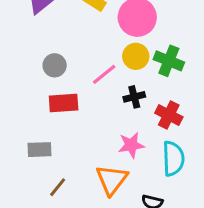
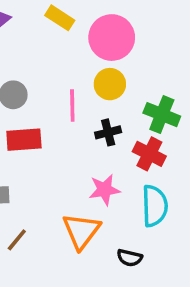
green cross: (169, 61) -> (162, 115), moved
pink line: (104, 74) -> (72, 106), turned -52

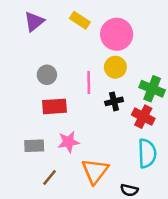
pink star: (105, 190) -> (68, 142), moved

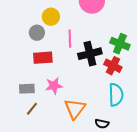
yellow circle: (115, 67) -> (51, 17), moved
black cross: (114, 101) -> (90, 54), size x1.6
brown line: (49, 177) -> (32, 109), moved

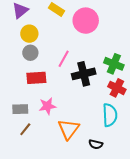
yellow circle: (51, 17) -> (29, 34), moved
pink line: (70, 39) -> (64, 59), turned 30
red cross: (113, 66) -> (117, 88), moved

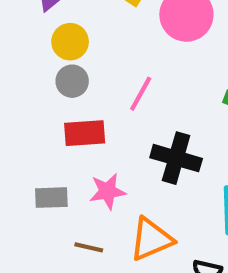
black cross: (84, 74) -> (176, 158), moved, turned 30
brown line: (25, 129) -> (89, 247), moved, turned 64
orange triangle: (69, 129) -> (151, 239), turned 30

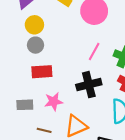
pink line: (141, 94) -> (94, 51), moved
black cross: (176, 158) -> (89, 85), turned -30

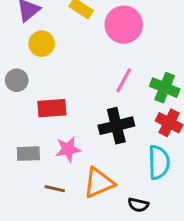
gray circle: (36, 45) -> (17, 80), moved

